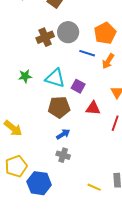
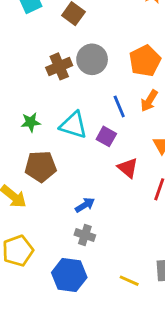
blue line: (87, 53) -> (119, 106), moved, turned 49
brown pentagon: (59, 107) -> (41, 166), moved
red triangle: (93, 108) -> (128, 168), turned 35
blue hexagon: (39, 183) -> (69, 275), moved

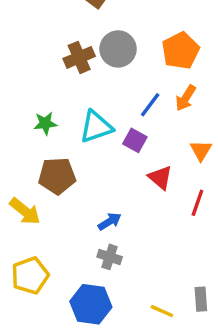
blue line: (119, 106) -> (150, 105), turned 60
cyan triangle: (73, 125) -> (96, 127), turned -36

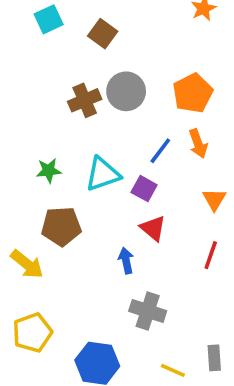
orange arrow: (186, 98) -> (198, 144), turned -52
red triangle: (160, 177) -> (153, 228), moved
blue arrow: (110, 221) -> (126, 261), moved, turned -70
gray cross: (110, 257) -> (148, 311), moved, size x1.4

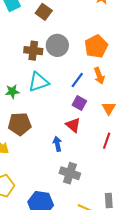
brown cross: (85, 100) -> (33, 51), turned 30
cyan triangle: (103, 174) -> (38, 82), moved
purple square: (144, 189) -> (79, 103), moved

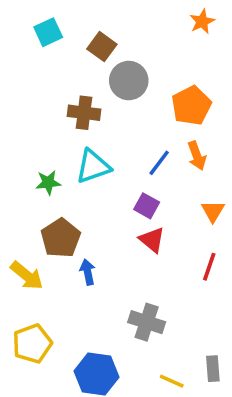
gray circle: (57, 45) -> (129, 81), moved
purple square: (79, 103) -> (147, 206), moved
brown pentagon: (20, 124) -> (61, 238), turned -30
blue arrow: (57, 144) -> (88, 272), moved

